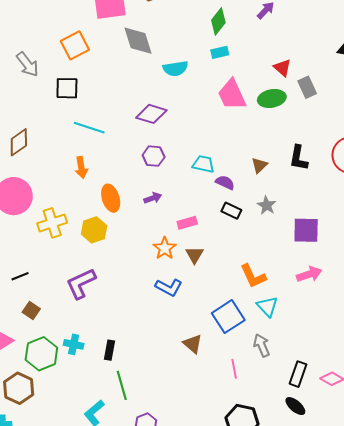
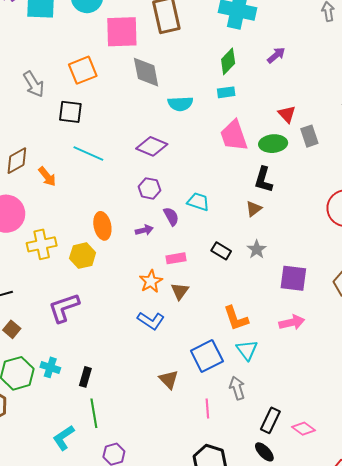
black L-shape: (299, 158) -> (263, 180), moved
orange arrow: (81, 168) -> (47, 177), moved, turned -35
purple semicircle: (225, 183) -> (171, 216), moved, turned 30

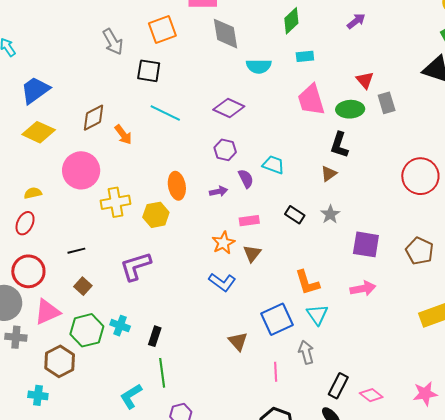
green diamond: (228, 61) -> (291, 21), moved

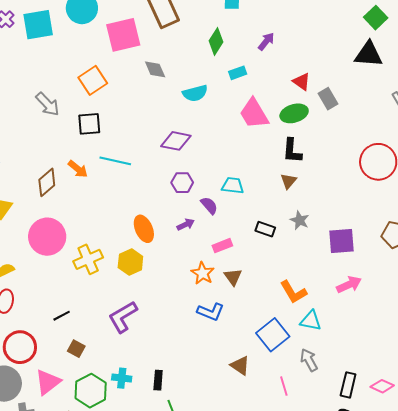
purple arrow: (356, 21) -> (266, 41), moved
gray diamond: (226, 34) -> (155, 69), size x0.7
orange arrow: (123, 135) -> (78, 169), moved
cyan triangle: (317, 315) -> (311, 321), turned -30

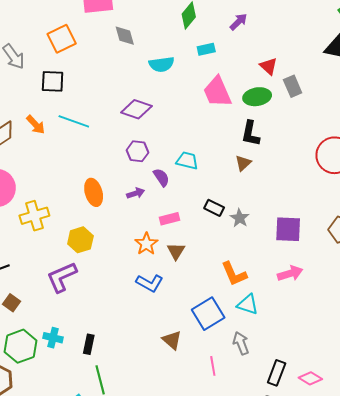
gray star: (300, 220) -> (240, 218), moved
yellow hexagon: (130, 262) -> (80, 240), moved

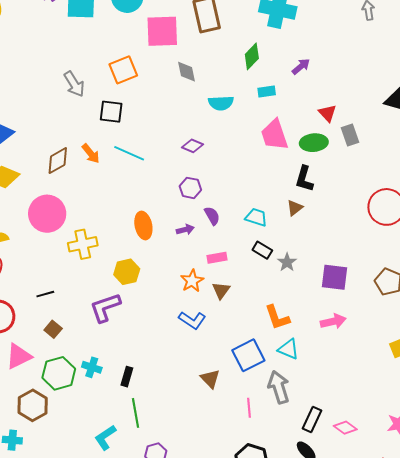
purple diamond: (136, 109) -> (192, 146), size x0.7
cyan trapezoid: (187, 161) -> (256, 217), moved
gray arrow: (241, 343) -> (279, 387), size x1.4

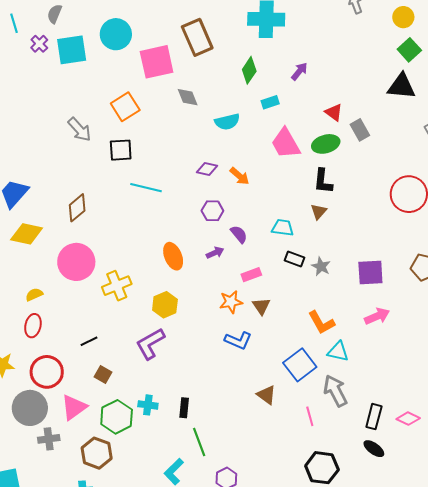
orange arrow: (91, 154) -> (239, 176), moved
orange star: (192, 281) -> (231, 302), turned 30

